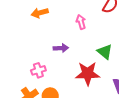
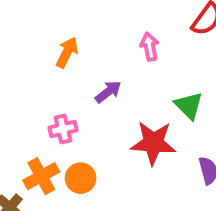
orange arrow: (40, 13) -> (67, 52), moved, turned 126
purple arrow: (61, 48) -> (108, 92), turned -40

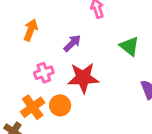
orange arrow: (67, 52) -> (31, 30), moved
red star: (153, 143) -> (83, 78), moved

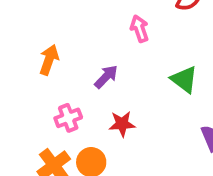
red star: (83, 78) -> (122, 124), size x0.6

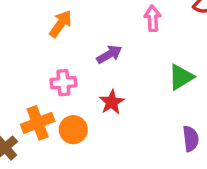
green triangle: (184, 79) -> (181, 77), turned 36
red star: (122, 124) -> (112, 102), turned 30

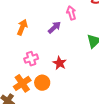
purple arrow: (109, 54) -> (54, 27), moved

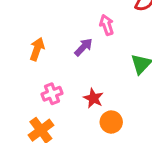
orange circle: (42, 83) -> (111, 122), moved

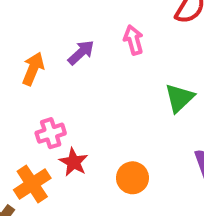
purple arrow: (83, 47) -> (81, 52), moved
red star: (93, 98) -> (74, 162), moved

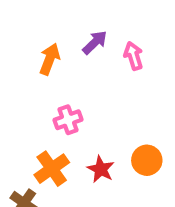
pink arrow: (133, 40) -> (134, 56), moved
red star: (74, 162) -> (101, 169), moved

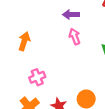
purple arrow: (95, 42) -> (71, 14), moved, turned -133

